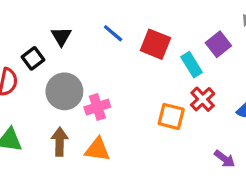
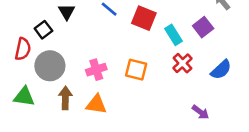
purple square: (218, 44) -> (203, 27), moved
gray circle: (64, 91) -> (50, 66), moved
orange square: (171, 116) -> (136, 70), moved

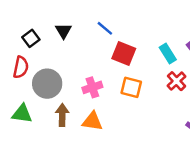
red square: (144, 18) -> (124, 53), moved
black square: (43, 30) -> (31, 38), moved

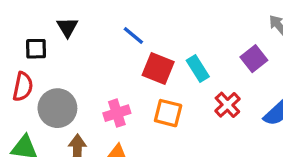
black triangle: (63, 31) -> (67, 27), moved
black square: (31, 38) -> (36, 49), turned 36
cyan rectangle: (168, 53) -> (198, 69), moved

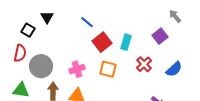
black square: (36, 49) -> (28, 30), turned 32
red square: (158, 69) -> (102, 42), turned 30
cyan rectangle: (198, 69) -> (126, 42), turned 49

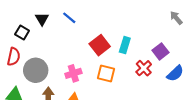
blue line: (87, 22) -> (69, 18), moved
purple square: (160, 36) -> (160, 51), moved

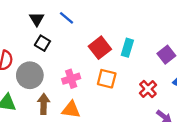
black square: (22, 33) -> (42, 43), moved
red cross: (144, 68) -> (148, 89), moved

